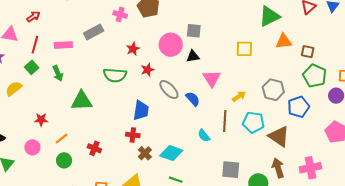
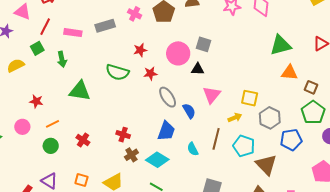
yellow square: (244, 49) -> (250, 98), moved
blue trapezoid: (141, 110) -> (166, 131), moved

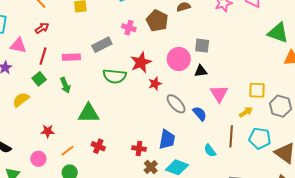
green triangle: (281, 45) -> (278, 33), turned 45
red star: (140, 50) -> (141, 62), size x1.5
green semicircle: (117, 72) -> (115, 76), moved
blue trapezoid: (166, 131) -> (167, 139), moved
red cross: (83, 140) -> (98, 146), moved

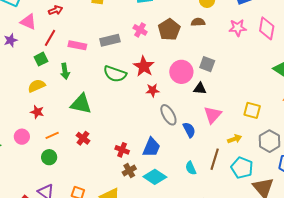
red star: (141, 62) -> (144, 66), turned -30
yellow square: (257, 90) -> (252, 110), moved
yellow semicircle: (21, 100) -> (37, 86), moved

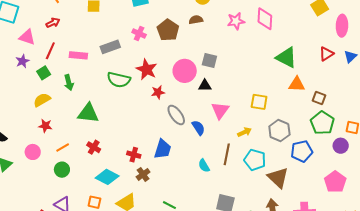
purple star: (11, 40) -> (22, 61), moved
cyan diamond: (155, 177) -> (107, 177), moved

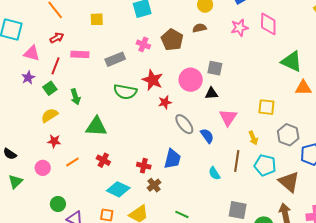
pink rectangle: (78, 55) -> (80, 54), moved
yellow arrow: (244, 132) -> (253, 138), turned 96
green circle: (62, 170) -> (58, 204), moved

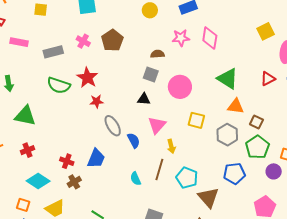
brown semicircle: (199, 28) -> (157, 54), moved
pink circle: (191, 80) -> (180, 87), moved
gray hexagon: (288, 135) -> (227, 135), moved
yellow arrow: (253, 138) -> (171, 146), moved
red cross: (103, 160) -> (27, 150), turned 32

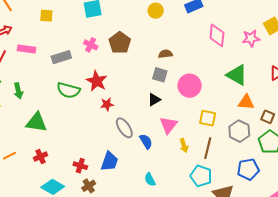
pink star: (181, 38) -> (251, 38), moved
black triangle: (144, 99) -> (154, 100), turned -32
brown line: (159, 170) -> (208, 148), moved

